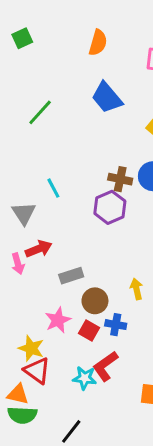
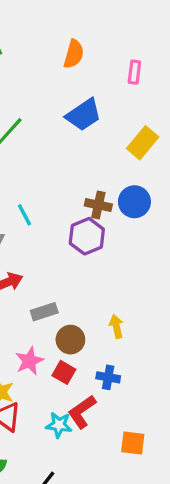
blue trapezoid: (107, 98) -> (84, 115), turned -84
blue cross: (116, 325) -> (108, 377), moved

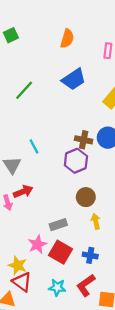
gray rectangle: (44, 312) -> (58, 225), moved
brown circle: (70, 340) -> (86, 197), moved
red square: (64, 372) -> (60, 252), size x1.5
red L-shape: (82, 412) -> (86, 285), moved

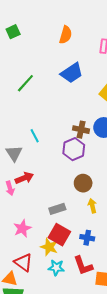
pink star: (37, 244) -> (22, 228), moved
yellow star: (18, 265) -> (49, 247), moved
red L-shape: (86, 285) -> (83, 266), turned -75

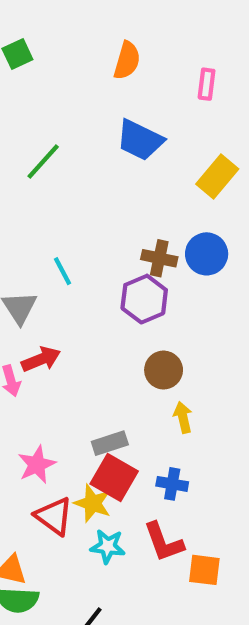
blue trapezoid: (72, 73) -> (140, 140), turned 60
gray rectangle: (57, 209) -> (110, 443), moved
red triangle: (23, 262) -> (54, 516), moved

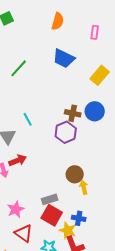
brown circle: (164, 370) -> (75, 174), moved
yellow star: (93, 503) -> (68, 230), moved

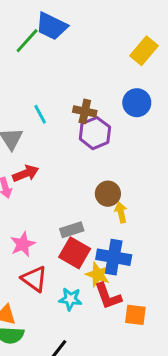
blue trapezoid: (64, 58) -> (52, 26), moved
brown cross: (73, 113) -> (85, 111), moved
blue cross: (79, 218) -> (114, 257), size x1.6

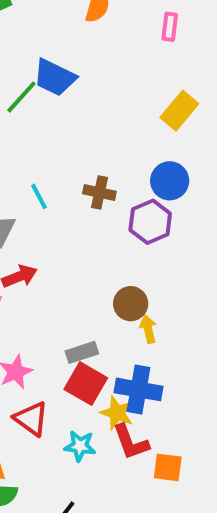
purple hexagon: (95, 133) -> (150, 222), moved

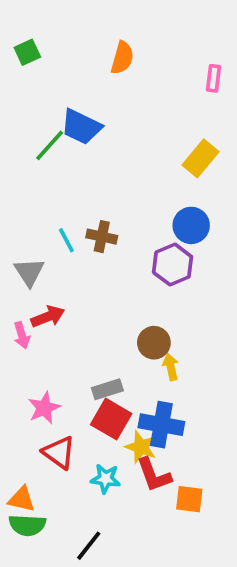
pink rectangle: (170, 27) -> (213, 78), moved
brown cross: (99, 193) -> (102, 237), moved

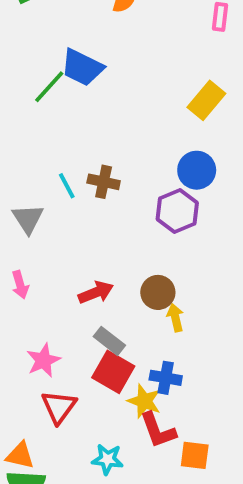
red arrow: (48, 317) -> (96, 292), moved
gray rectangle: (107, 389) -> (109, 341), turned 56
blue cross: (161, 425) -> (166, 378), size x0.7
red triangle: (59, 453) -> (59, 407), turned 30
cyan star: (106, 479) -> (107, 459), moved

